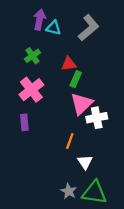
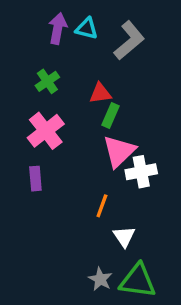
cyan triangle: (54, 28) -> (87, 28), moved

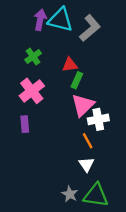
cyan triangle: (87, 28) -> (60, 20), size x1.6
orange line: (102, 206) -> (88, 141), moved, turned -49

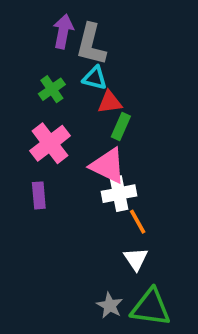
cyan triangle: (60, 20) -> (95, 78), moved, size x0.6
gray L-shape: (90, 28) -> (91, 44), moved, turned 144
pink triangle: (83, 105) -> (108, 166), moved, turned -50
white cross: (98, 119) -> (119, 194), moved

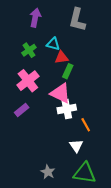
gray L-shape: (91, 44) -> (77, 20), moved
purple rectangle: (39, 195) -> (22, 110), turned 56
orange line: (138, 222) -> (86, 125), moved
gray star: (110, 306) -> (48, 172), moved

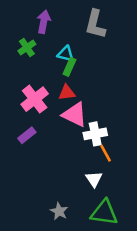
green cross: (29, 50) -> (27, 47), moved
red triangle: (62, 58) -> (67, 93), moved
green rectangle: (68, 71) -> (69, 67), moved
white cross: (67, 109) -> (95, 134), moved

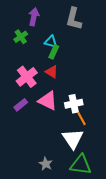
red triangle: (67, 93) -> (52, 72), turned 40
pink triangle: (75, 115) -> (48, 101), moved
white triangle: (94, 179) -> (73, 139), size x1.6

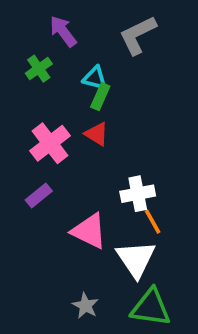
purple arrow: (34, 17) -> (63, 31), turned -48
gray L-shape: (74, 19) -> (138, 35), turned 50
pink triangle: (48, 101) -> (89, 231), moved

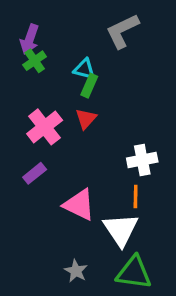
purple arrow: (63, 31) -> (30, 39), moved, turned -124
red triangle: (97, 134) -> (86, 119), turned 40
white cross: (138, 194) -> (142, 160), moved
orange line: (153, 222) -> (136, 196), turned 30

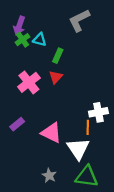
cyan triangle: (84, 69) -> (40, 40), moved
white cross: (142, 160) -> (98, 112), moved
purple rectangle: (35, 173) -> (17, 124), moved

